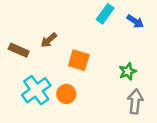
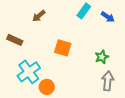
brown arrow: (49, 40) -> (39, 16), moved
orange circle: (66, 94) -> (47, 87), moved

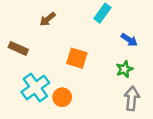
blue arrow: (108, 17) -> (129, 40), moved
orange circle: (47, 87) -> (62, 97), moved

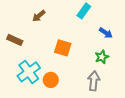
gray arrow: (132, 98) -> (94, 81), moved

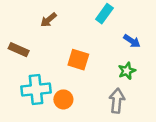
cyan cross: (29, 72) -> (36, 89), turned 30

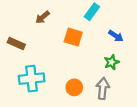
orange square: (78, 60) -> (73, 37), moved
orange circle: (63, 99) -> (74, 87), moved

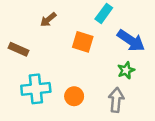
blue arrow: (116, 36) -> (131, 41), size x1.6
orange circle: (74, 87) -> (74, 96), moved

